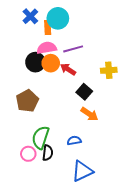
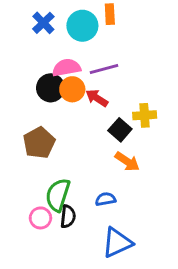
orange rectangle: (48, 27) -> (110, 14), moved
yellow cross: (109, 70) -> (145, 115), moved

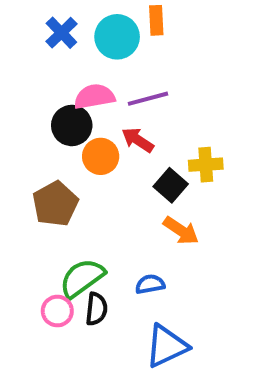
orange circle: (72, 89) -> (101, 156), moved
green semicircle: (58, 195) -> (82, 278), turned 36

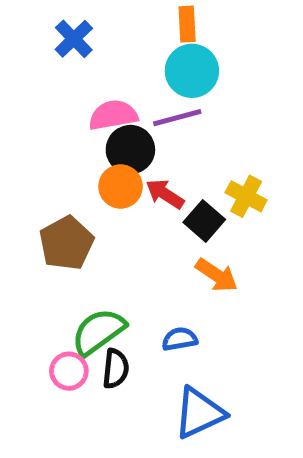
cyan circle: (117, 37) -> (192, 71), moved
black circle: (72, 125) -> (130, 150), moved
red arrow: (138, 140) -> (165, 194), moved
yellow cross: (206, 165) -> (246, 196), turned 32

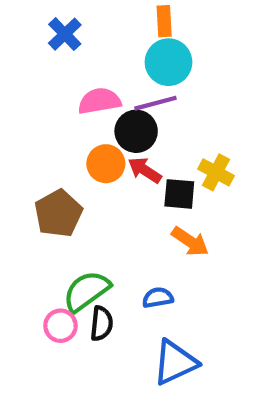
black circle: (130, 150) -> (136, 131), moved
black square: (204, 221) -> (179, 194), turned -36

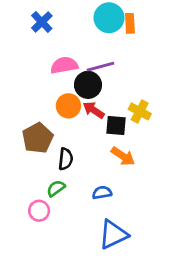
orange rectangle: (164, 21) -> (130, 23), moved
cyan circle: (168, 62) -> (109, 18), moved
green semicircle: (86, 291) -> (56, 188), size x0.6
black semicircle: (102, 324) -> (66, 159), moved

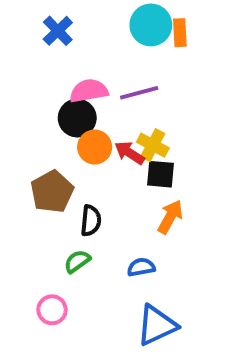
black circle: (88, 85) -> (77, 118), moved
yellow cross: (140, 111) -> (153, 145), moved
orange arrow: (123, 156) -> (170, 217), turned -95
pink circle: (39, 211) -> (52, 310), moved

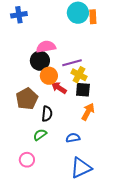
blue cross: (58, 31) -> (19, 15), moved, turned 35
purple line: (139, 93) -> (72, 63), moved
red arrow: (130, 153) -> (59, 88), moved

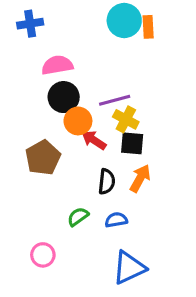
pink semicircle: (46, 47) -> (57, 65), moved
black semicircle: (47, 114) -> (107, 182), moved
green semicircle: (40, 135) -> (78, 217), moved

